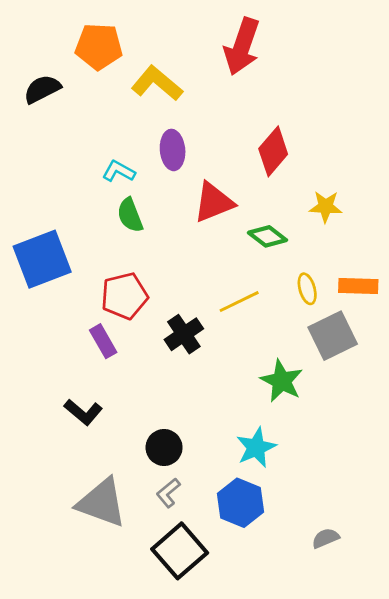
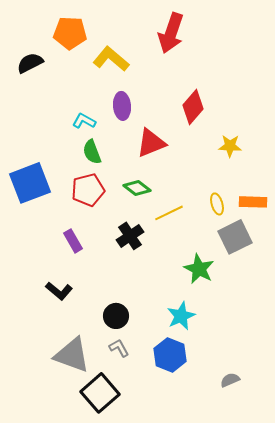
green diamond: (267, 236) -> (137, 188), moved
red pentagon: (124, 296) -> (88, 190), moved
gray L-shape: (168, 493) -> (119, 348), turned 100
black square: (180, 551) -> (100, 393), moved

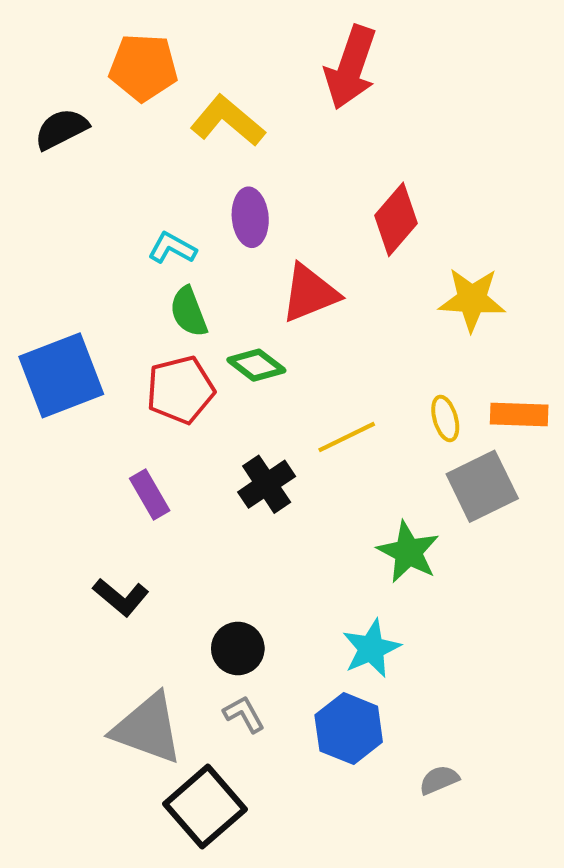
yellow star: (230, 146) -> (472, 299), size x1.4
green diamond: (137, 188) -> (256, 365), moved
gray semicircle: (230, 380) -> (439, 780), moved

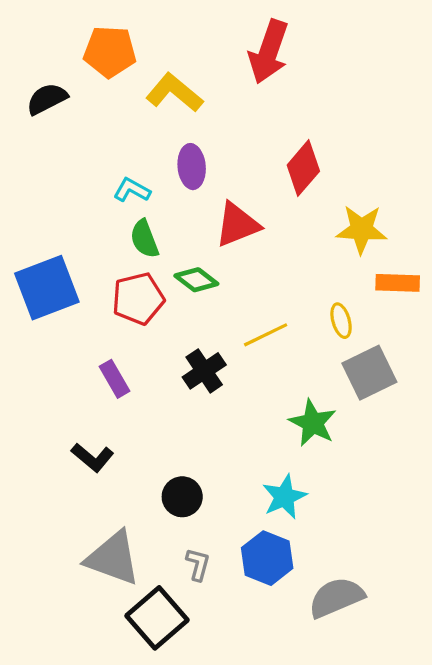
orange rectangle: (519, 414) -> (398, 283), moved
gray L-shape: (244, 714) -> (198, 564), moved, turned 44
gray semicircle: (439, 780) -> (336, 597), size x1.8

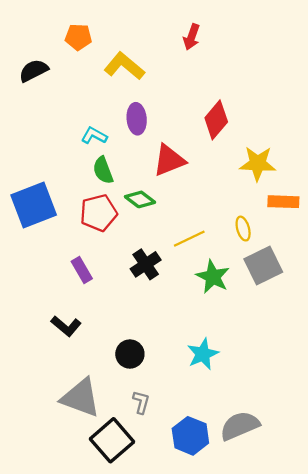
orange pentagon: (110, 52) -> (78, 37), size x0.7
red arrow: (269, 52) -> (192, 37), size x0.6
green star: (313, 423) -> (213, 277), moved
blue hexagon: (267, 558) -> (190, 436), moved

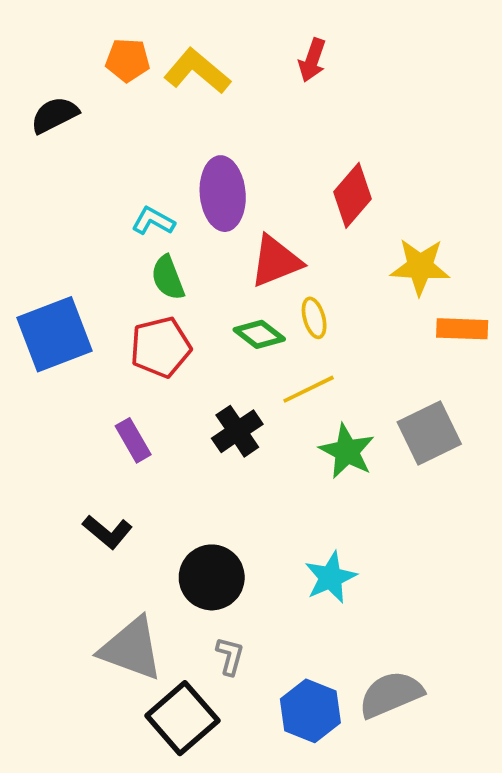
yellow L-shape: (124, 66) -> (197, 71), moved
purple ellipse: (137, 119) -> (223, 194), size x1.4
green diamond: (140, 199) -> (259, 334), moved
yellow ellipse: (243, 229) -> (314, 318), moved
black circle: (130, 354) -> (212, 577), size x1.4

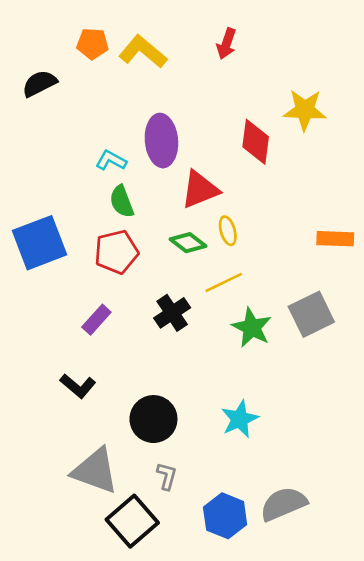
red diamond: (352, 195) -> (256, 142), turned -33
yellow star: (420, 267) -> (305, 110), moved
purple rectangle: (133, 440) -> (96, 320), turned 72

